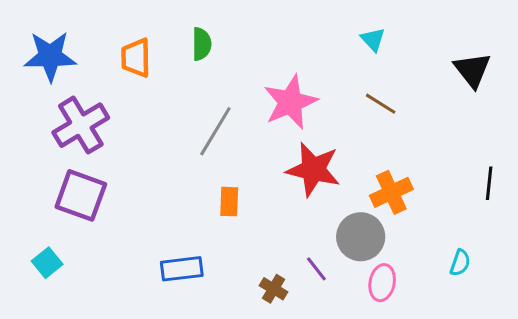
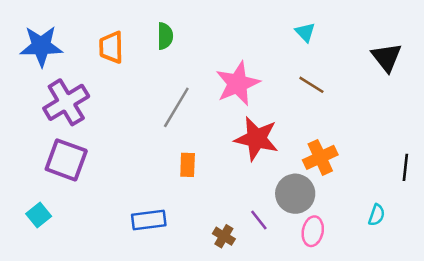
black line: (489, 183) -> (405, 167), moved

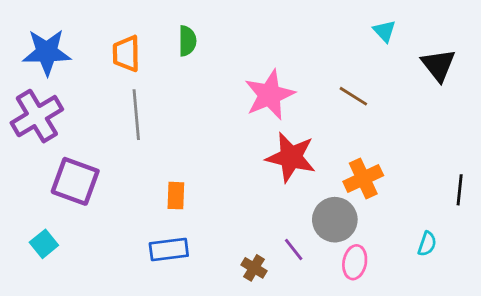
cyan triangle: (305, 32) -> (385, 31), moved
purple cross: (66, 102) -> (37, 116), moved
gray line: (176, 107) -> (136, 115), moved, turned -36
orange rectangle: (188, 165) -> (176, 196), moved

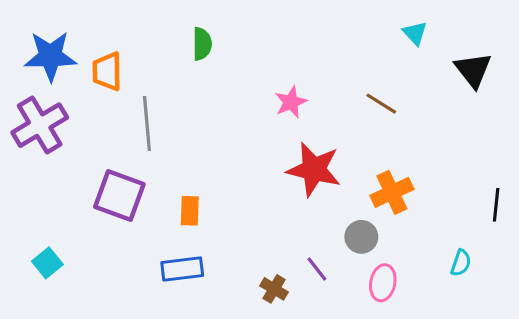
orange trapezoid: (126, 54) -> (107, 71), moved
pink star: (270, 95) -> (291, 102), size x0.6
purple square: (75, 181) -> (119, 195), moved
gray circle: (335, 220) -> (361, 237), size x0.7

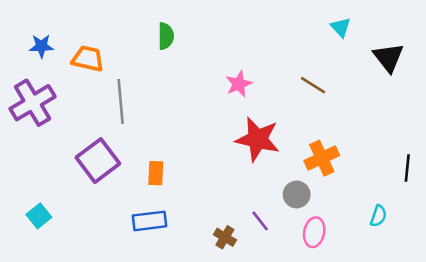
blue star: (50, 56) -> (41, 46), size x0.6
orange trapezoid: (107, 71) -> (88, 59), turned 104
purple square: (119, 195) -> (98, 161), turned 33

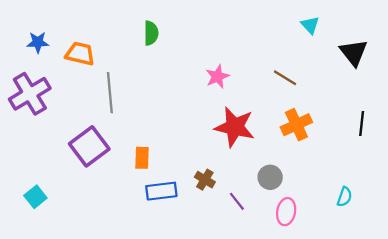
orange cross: (322, 158) -> (296, 125), moved
black line: (407, 168) -> (362, 124), moved
blue rectangle: (149, 221) -> (161, 191), moved
brown cross: (225, 237) -> (205, 180), moved

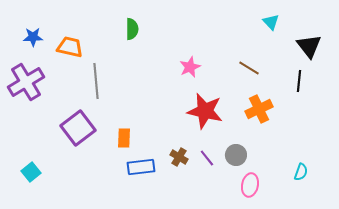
black line: (362, 124) -> (299, 81), moved
purple line: (237, 201) -> (207, 158), moved

